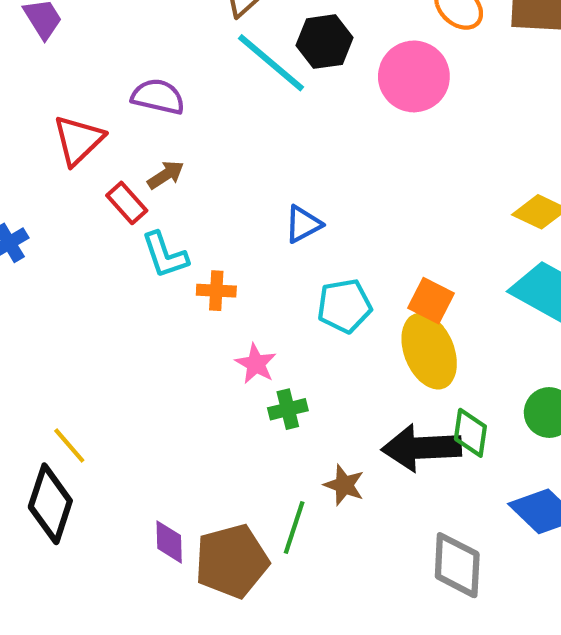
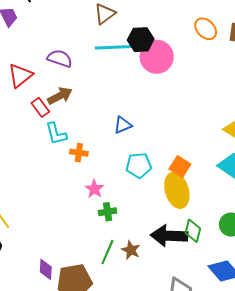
cyan line: (271, 63) -> (115, 47), turned -48
pink circle: (414, 76) -> (157, 57), moved
brown arrow: (166, 175) -> (60, 96), size x1.4
green line: (294, 528) -> (107, 252), moved

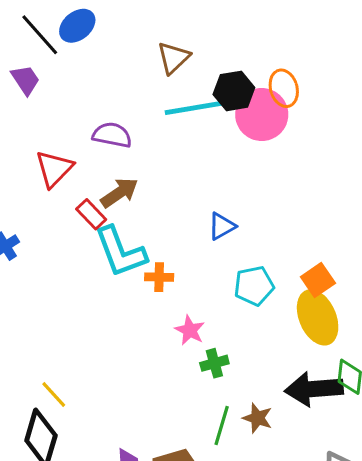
orange ellipse: (206, 29) -> (284, 88), moved, turned 35
cyan L-shape: (56, 134) -> (120, 252), size x1.5
orange square: (180, 167) -> (318, 280), turned 30

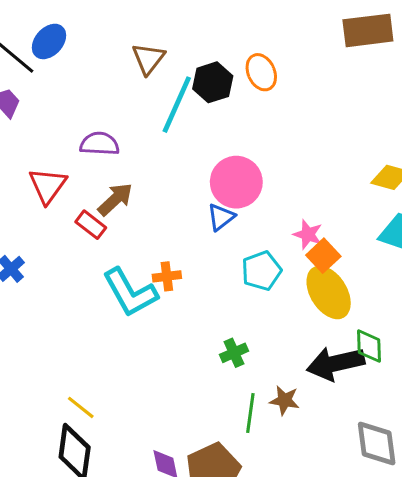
cyan line: (195, 108) -> (177, 105), turned -48
pink circle: (262, 115) -> (236, 182), moved
cyan L-shape: (120, 252) -> (130, 293), moved
pink star: (190, 330) -> (308, 234), moved

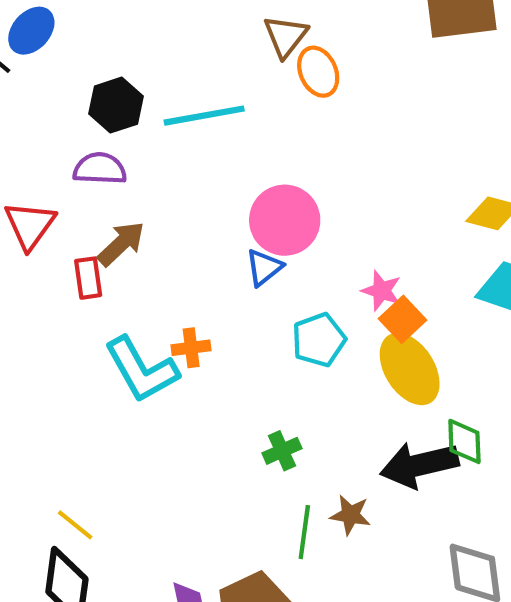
brown triangle: (148, 59) -> (286, 36), moved
black hexagon: (213, 82) -> (116, 105), moved
cyan line: (177, 105) -> (204, 116), turned 56
red rectangle: (91, 225) -> (88, 278), turned 44

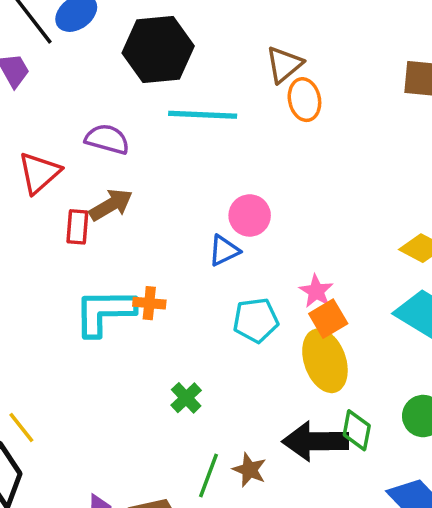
black hexagon: (116, 105) -> (158, 49), moved, size x1.5
pink circle: (285, 220) -> (250, 215), size x0.7
cyan L-shape: (141, 370) -> (104, 312), turned 106
green cross: (282, 451) -> (186, 398), moved, turned -32

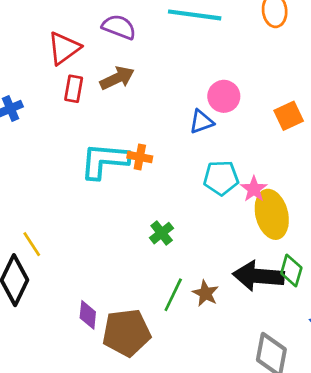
red rectangle: (77, 227) -> (74, 89), moved
pink star: (316, 291) -> (254, 189), moved
orange square: (328, 319) -> (289, 116), moved

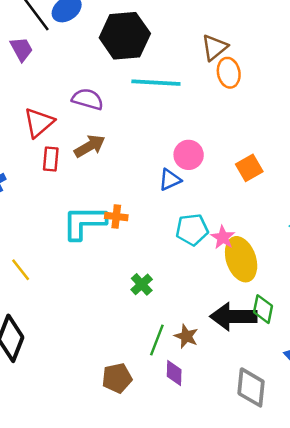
yellow line: (32, 244) -> (21, 270), moved
purple diamond: (88, 315) -> (174, 373), moved
brown pentagon: (126, 333) -> (117, 378), size x0.7

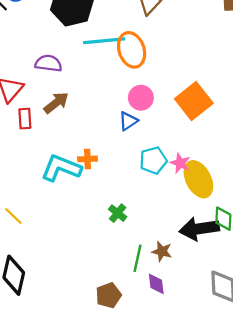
orange ellipse: (229, 73) -> (132, 50), moved, size x1.4
orange square: (249, 168) -> (194, 101), size x1.6
cyan L-shape: (84, 222) -> (61, 168), turned 30

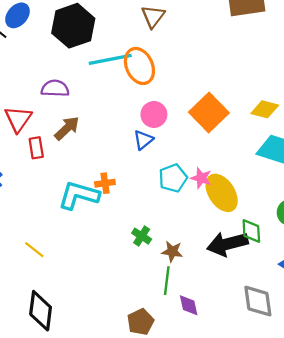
brown star: (162, 251) -> (172, 251), moved

